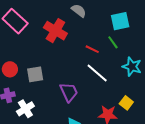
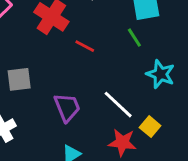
red line: (92, 49) -> (85, 46), moved
white line: (97, 73) -> (118, 105), moved

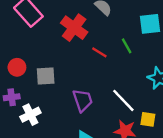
green line: (134, 38) -> (127, 46), moved
yellow square: (150, 127) -> (148, 119), turned -35

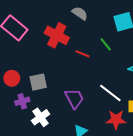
purple cross: (12, 97) -> (22, 101), moved
white cross: (30, 115) -> (41, 117), moved

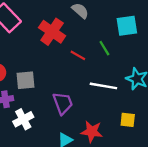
white line: (110, 93) -> (103, 86), moved, turned -35
red star: (116, 120) -> (92, 132), moved

